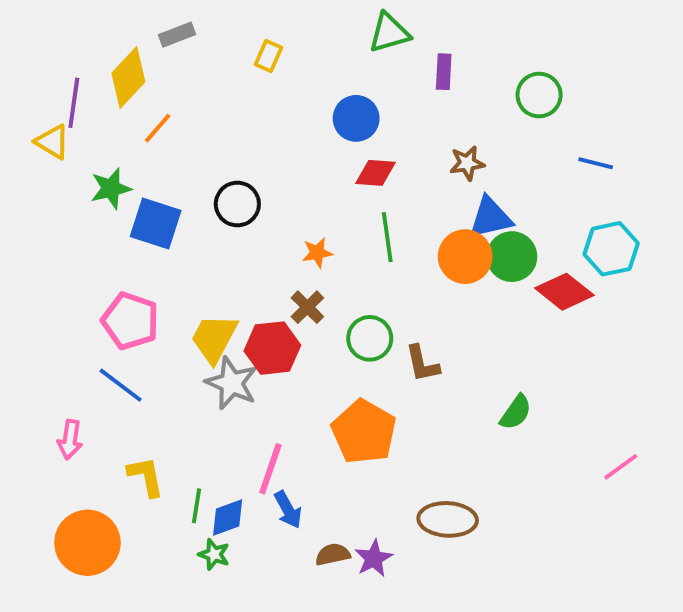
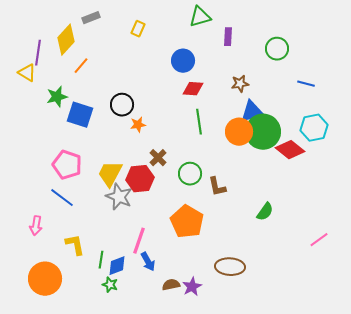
orange star: (317, 253) -> (138, 125), moved
green circle: (512, 257) -> (263, 132), size x1.4

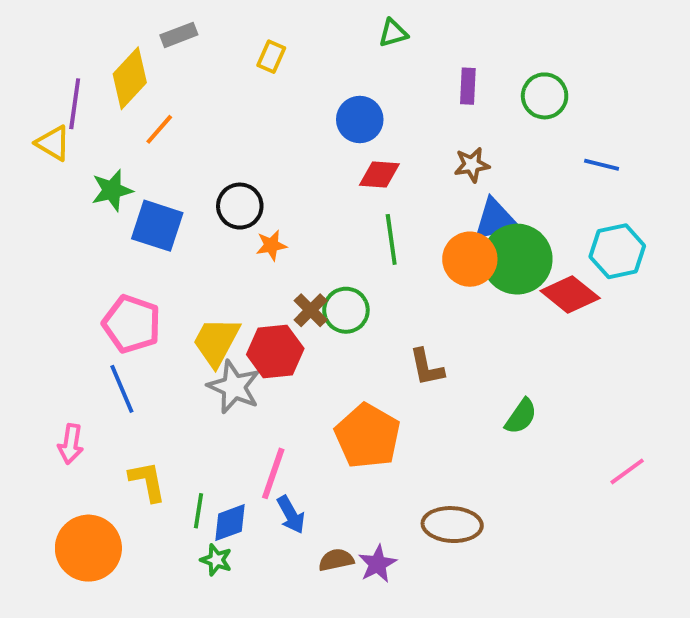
green triangle: (200, 17) -> (393, 33), size x0.7
purple rectangle: (228, 37) -> (468, 86), moved
green circle: (190, 174) -> (346, 310), moved
blue line: (62, 198) -> (122, 389), turned 30

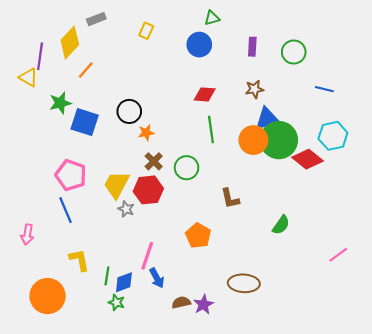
blue circle: (360, 120) -> (199, 45), moved
brown cross: (311, 310) -> (154, 161), moved
gray star: (234, 387) -> (126, 209), size x0.6
orange pentagon: (368, 436) -> (198, 236), size x0.7
pink arrow: (71, 444) -> (27, 235), moved

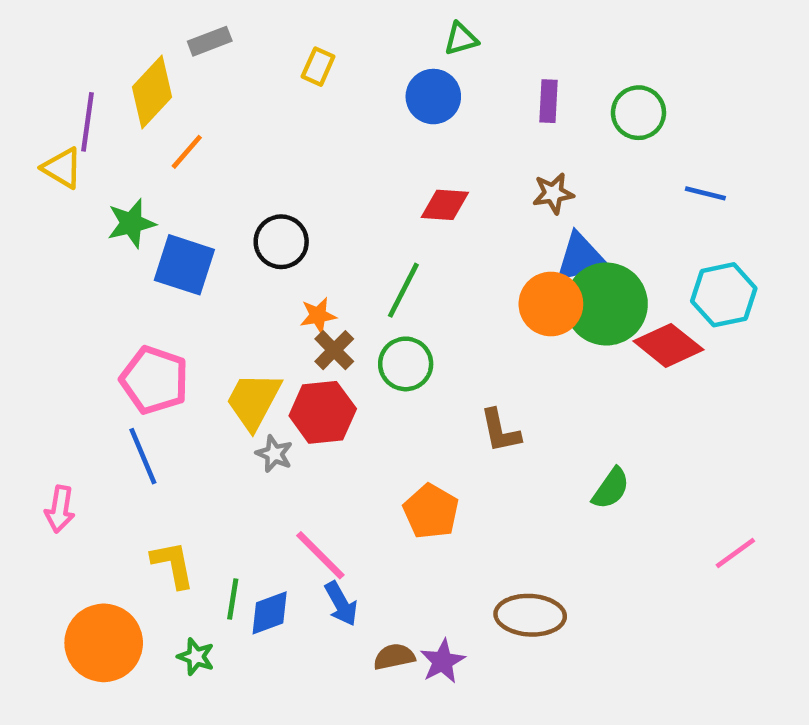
green line: (211, 129) -> (403, 290), moved, turned 35
orange star: (146, 133) -> (318, 316), moved
pink line: (147, 256) -> (320, 555), turned -64
green star: (116, 302) -> (196, 657), moved

